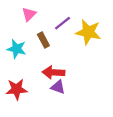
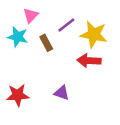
cyan star: (17, 49) -> (18, 37), moved
red arrow: (54, 72) -> (89, 61), moved

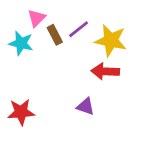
brown rectangle: (46, 43) -> (55, 35), moved
purple triangle: (62, 93) -> (86, 106), moved

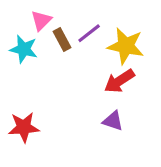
red arrow: (105, 71) -> (119, 81), turned -36
purple triangle: (86, 106) -> (113, 121), moved

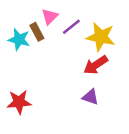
pink triangle: (41, 20) -> (50, 17), moved
brown rectangle: (62, 40) -> (37, 32), moved

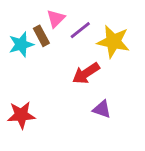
cyan star: (19, 39) -> (21, 44), turned -30
red arrow: (96, 65) -> (86, 73), moved

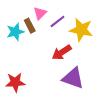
purple triangle: (102, 109) -> (73, 78), size x1.6

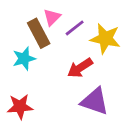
brown rectangle: (30, 26) -> (39, 33), size x1.5
cyan star: (15, 32) -> (24, 59), moved

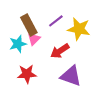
pink triangle: (52, 17) -> (34, 39), moved
red star: (20, 107) -> (27, 74), moved

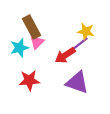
purple line: (56, 21) -> (80, 43), moved
yellow star: (79, 29) -> (86, 31), size x0.7

